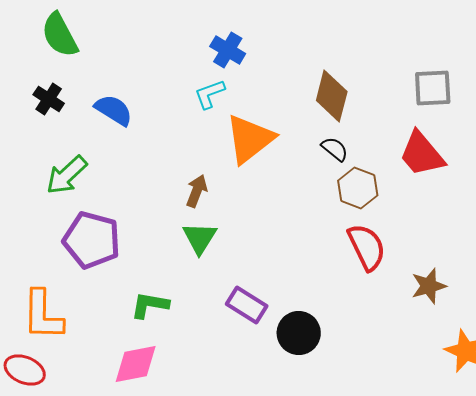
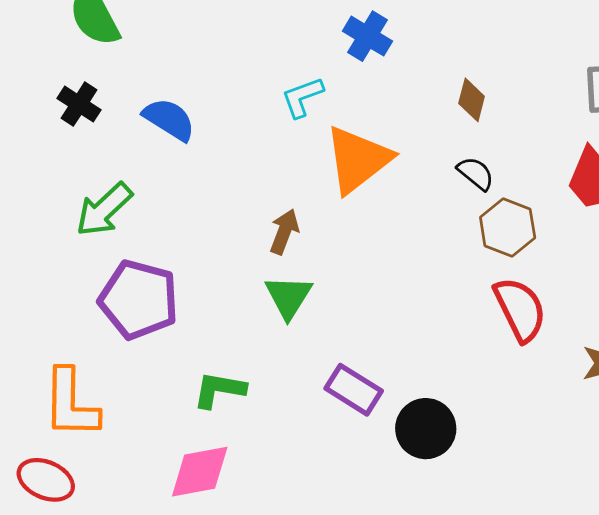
blue cross: (228, 50) -> (368, 36), moved
brown diamond: (332, 96) -> (472, 100), size x0.6

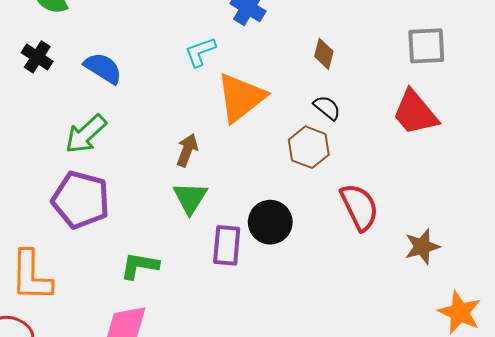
green arrow: (104, 209) -> (86, 134), moved
brown hexagon: (508, 227) -> (309, 147), moved
purple rectangle: (354, 390) -> (227, 245), moved, turned 63
black circle: (426, 429) -> (270, 222), moved

